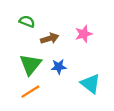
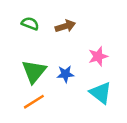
pink star: (84, 34) -> (98, 56), moved
brown arrow: (50, 38) -> (65, 26), moved

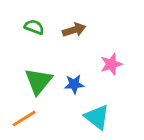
cyan triangle: (101, 93) -> (97, 117), moved
orange line: (34, 102) -> (24, 118), moved

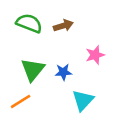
green semicircle: (34, 27) -> (29, 23), size x1.5
cyan triangle: (97, 117) -> (83, 100), turned 35

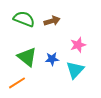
green triangle: (33, 70) -> (27, 57), turned -30
cyan triangle: (83, 100) -> (75, 70), moved

